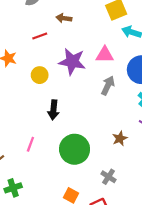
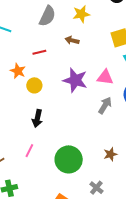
red line: (40, 36) -> (39, 52), moved
yellow circle: (40, 75) -> (34, 85), moved
black arrow: (53, 110) -> (37, 118), moved

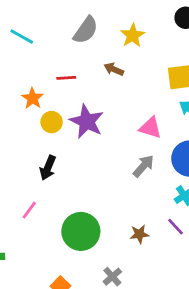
yellow star: (81, 14) -> (133, 35), turned -30
purple star: (75, 80) -> (87, 121), moved

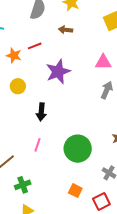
orange star: (33, 98) -> (14, 55), moved
purple star: (87, 121) -> (58, 72), turned -30
yellow circle: (52, 122) -> (18, 86), moved

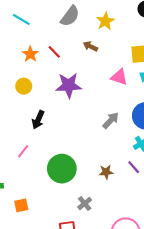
red line: (35, 46) -> (54, 52), turned 48
pink triangle: (103, 62) -> (119, 77), moved
orange square: (75, 191) -> (21, 205), moved, turned 32

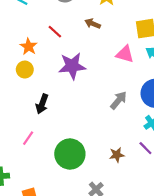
orange star: (30, 54) -> (29, 46), moved

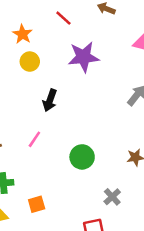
orange star: (29, 46) -> (22, 34), moved
green circle: (70, 154) -> (82, 157), size x0.7

